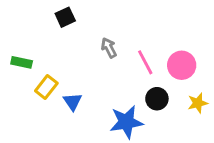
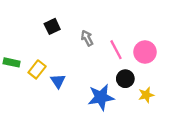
black square: (65, 17) -> (52, 26), moved
green rectangle: (22, 62) -> (12, 62), moved
yellow star: (198, 103) -> (146, 95), moved

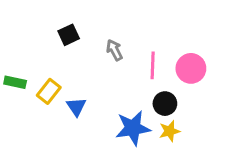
pink line: (116, 50) -> (153, 65), turned 30
yellow star: (146, 95) -> (170, 131), moved

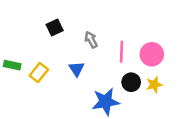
blue triangle: (76, 107) -> (76, 69), moved
yellow star: (170, 131) -> (154, 85), moved

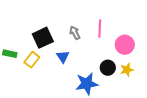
black square: (55, 28) -> (43, 38), moved, size x1.5
pink line: (121, 52) -> (100, 29), moved

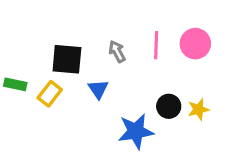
black square: (43, 38) -> (67, 59), turned 30
pink circle: (125, 45) -> (195, 44), moved

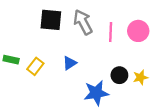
gray arrow: (117, 51) -> (83, 22), moved, size x1.6
black square: (67, 59) -> (51, 20), moved
blue triangle: (98, 89) -> (70, 63), turned 32

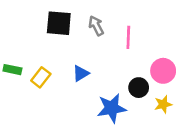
gray arrow: (83, 22) -> (96, 26), size x0.7
pink circle: (138, 31) -> (163, 71), moved
yellow star: (140, 77) -> (163, 104), moved

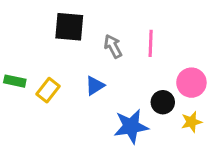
gray arrow: (96, 26) -> (113, 46), moved

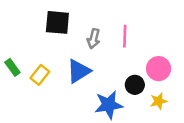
gray arrow: (113, 46) -> (94, 39), turned -138
green rectangle: (15, 81) -> (12, 67), turned 42
blue triangle: (95, 86) -> (79, 71), size x1.5

